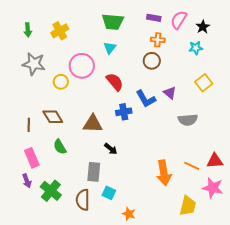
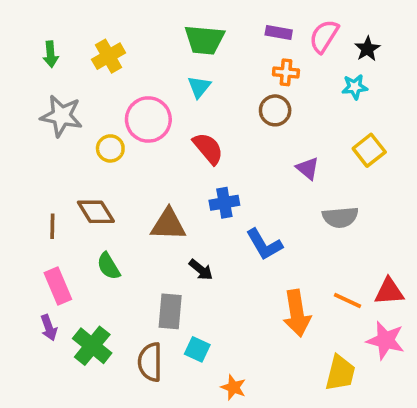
blue L-shape: (146, 99) -> (264, 244), moved

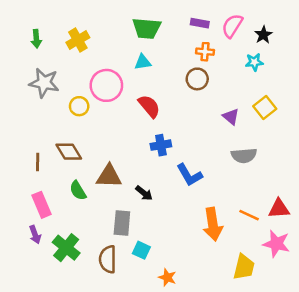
cyan triangle: (199, 87) -> (143, 62), turned 42
purple triangle: (308, 168) -> (231, 117), moved
brown triangle: (168, 224) -> (109, 176), moved

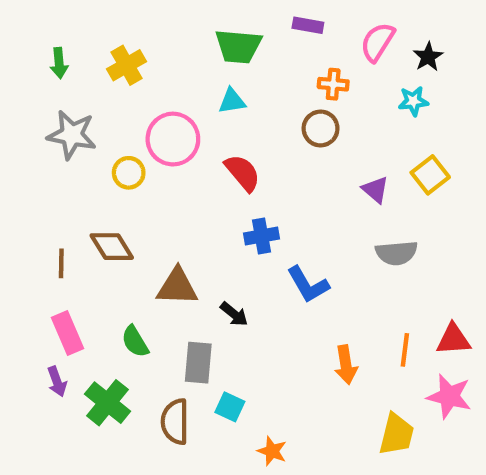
purple rectangle: (200, 23) -> (308, 25), moved
green semicircle: (78, 191) -> (135, 341), moved
orange line: (249, 215) -> (405, 350), turned 72
orange arrow: (213, 224) -> (346, 365), size x0.7

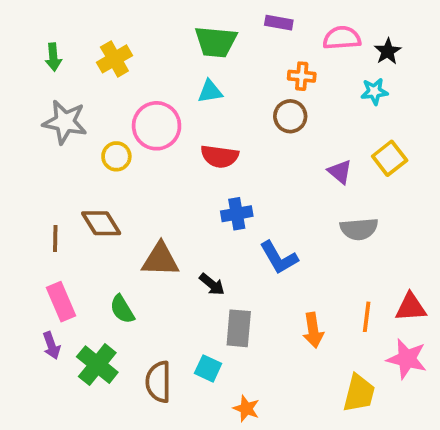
pink semicircle: (377, 42) -> (342, 38), turned 54
red semicircle: (243, 173) -> (220, 156), turned 138
gray rectangle: (198, 363) -> (239, 328), moved

